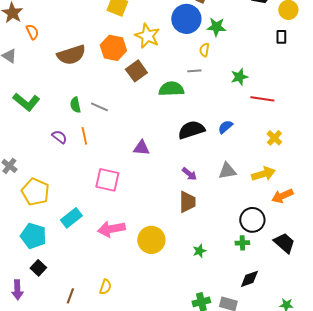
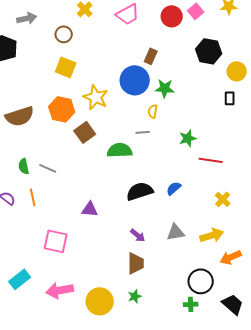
green star: (199, 251) -> (135, 296), moved

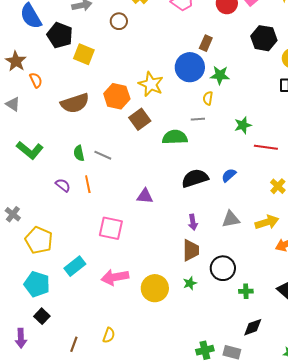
yellow square: (66, 67) -> (84, 54), moved
purple arrow: (138, 235) -> (193, 222), turned 42
black circle: (201, 281) -> (223, 268), moved

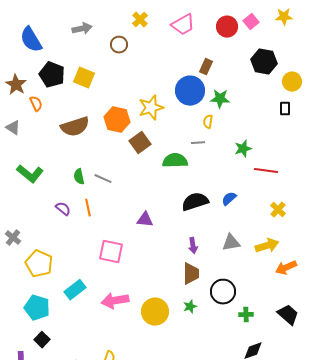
black pentagon: (60, 35) -> (52, 75), moved
yellow star: (151, 84) -> (151, 108), turned 30

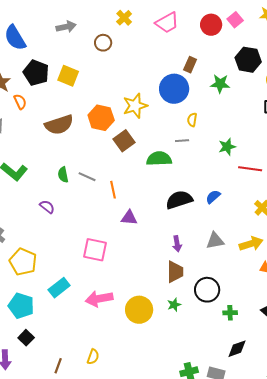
green star: (220, 99) -> (220, 84), moved
orange line: (88, 208) -> (113, 190), moved

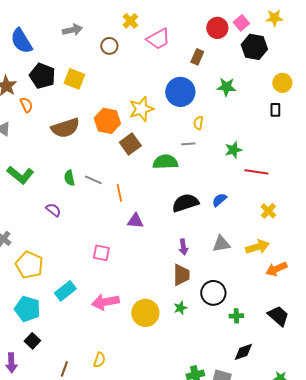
pink trapezoid: (167, 23) -> (158, 39), moved
black hexagon: (248, 60) -> (254, 47), moved
brown rectangle: (190, 65) -> (197, 57), moved
pink square: (95, 250) -> (101, 253), size x0.7

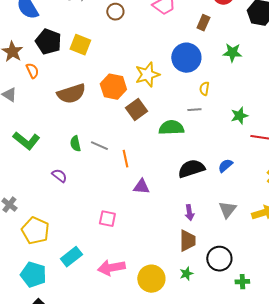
gray triangle: (221, 244) -> (227, 210), turned -42

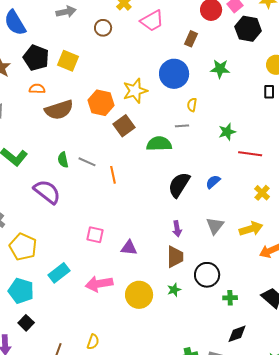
orange semicircle: (32, 71) -> (37, 89), moved, turned -63
black semicircle: (191, 169) -> (179, 185), turned -40
purple semicircle: (59, 176) -> (47, 192), size x1.8
purple triangle: (141, 187) -> (129, 248), moved

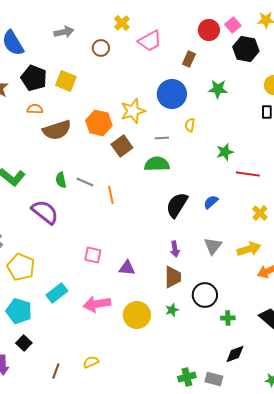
gray line: (182, 126) -> (162, 138), moved
yellow semicircle: (93, 342) -> (91, 362), turned -133

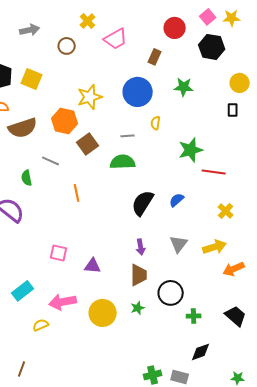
pink square: (233, 25) -> (208, 17), moved
yellow star: (133, 111) -> (90, 97), moved
green star: (225, 152) -> (191, 150), size x1.4
gray line: (85, 182) -> (51, 161), moved
yellow semicircle: (91, 362) -> (41, 325), moved

